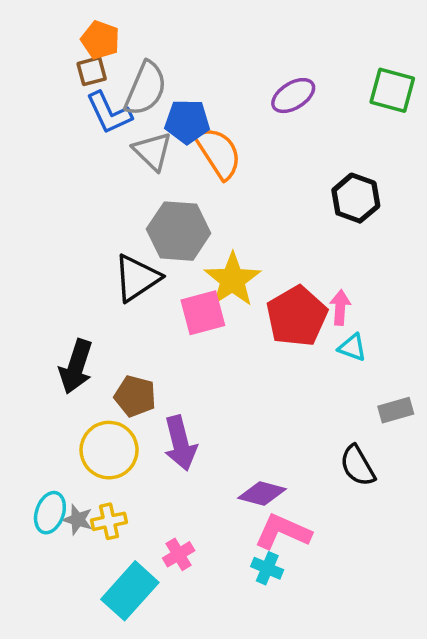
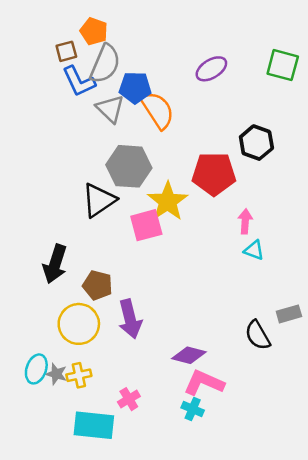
orange pentagon: (100, 40) -> (94, 31), moved
red pentagon: (297, 316) -> (214, 174), moved, turned 30
gray rectangle: (396, 410) -> (289, 314), moved
cyan rectangle: (130, 591) -> (94, 425), turned 54

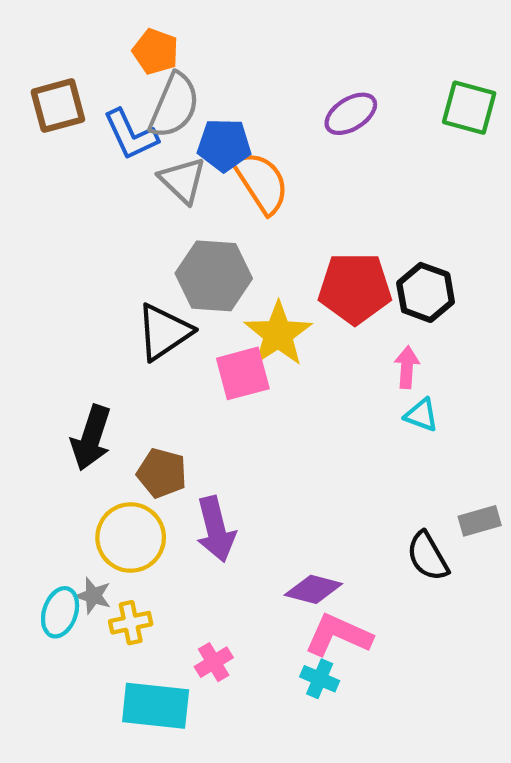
brown square: (66, 51) -> (58, 106), moved, size x1.5
black hexagon: (256, 143) -> (426, 292), moved
gray star: (56, 374) -> (93, 596), moved

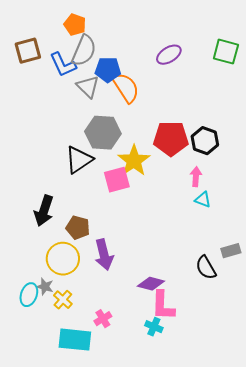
yellow cross: (131, 623) -> (63, 300), turned -36
pink L-shape: (338, 635) -> (163, 306), turned -112

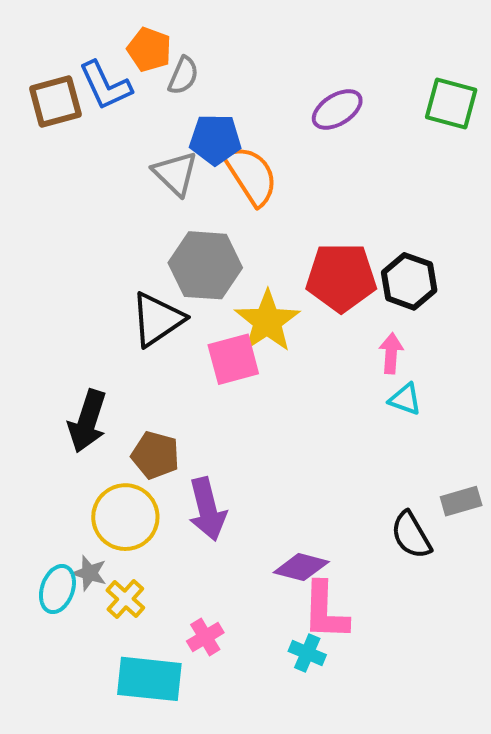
gray semicircle: (84, 51) -> (183, 76), moved, size x0.6
blue L-shape: (63, 65) -> (105, 86), moved

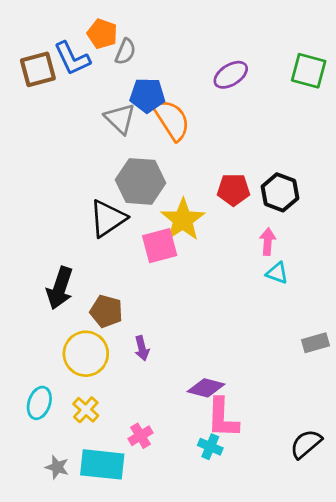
red pentagon: (341, 277) -> (233, 190), size x0.7
purple arrow: (207, 509) -> (142, 348), size x0.6
black semicircle: (411, 535) -> (306, 444), moved, turned 80
gray star: (89, 573) -> (57, 467), moved

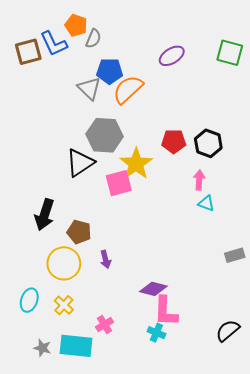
orange semicircle: (172, 120) -> (128, 89), turned -100

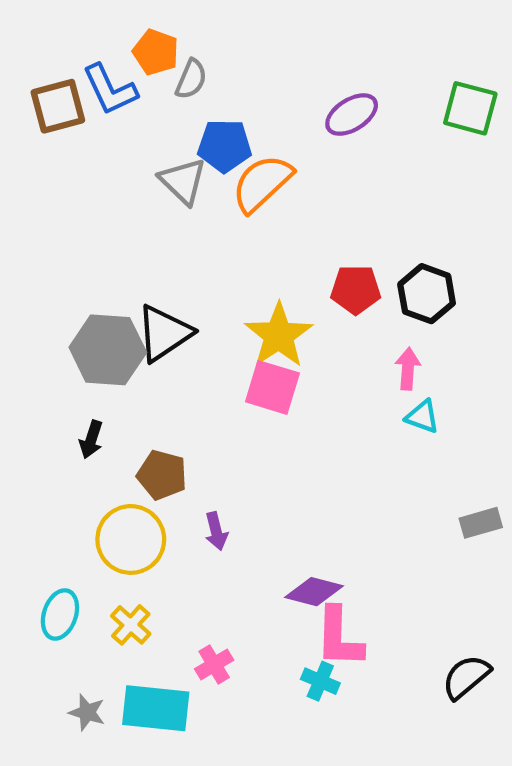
gray hexagon: (105, 135) -> (108, 350), moved
pink square: (119, 183) -> (272, 387), moved, turned 32
black arrow: (44, 215) -> (91, 439), size x0.6

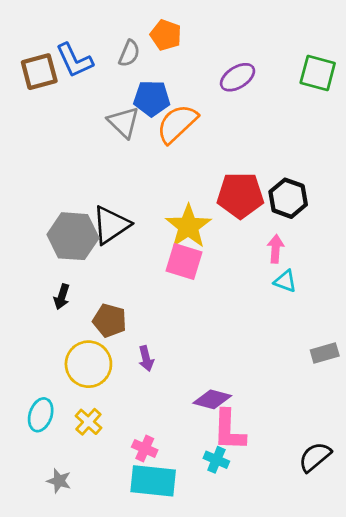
orange pentagon: (156, 52) -> (166, 35), moved
red pentagon: (356, 290) -> (240, 195), size x1.4
pink cross: (214, 664) -> (145, 449), turned -35
cyan rectangle: (156, 708) -> (153, 481), moved

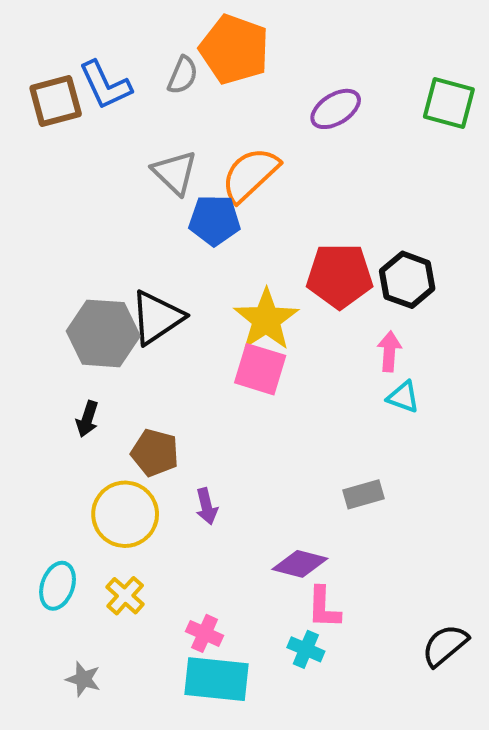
orange pentagon: (166, 35) -> (234, 49), size x1.6
blue pentagon: (152, 98) -> (214, 220), moved
gray rectangle: (325, 353) -> (363, 494), moved
pink L-shape: (229, 430) -> (324, 608), size x0.7

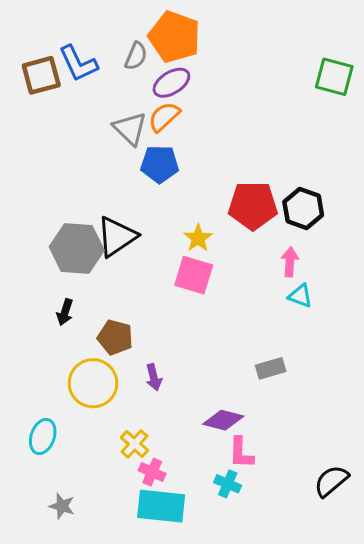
purple ellipse: (336, 109) -> (171, 83), moved
orange semicircle: (250, 175) -> (164, 117), moved, size x0.7
yellow star: (266, 320) -> (198, 238), size x0.6
yellow cross: (125, 596) -> (134, 444), moved

